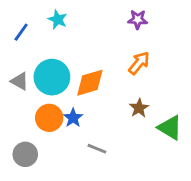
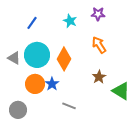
cyan star: (58, 19) -> (70, 21), moved
blue line: (21, 32) -> (32, 23), moved
orange arrow: (139, 63) -> (99, 45), turned -72
orange diamond: (90, 83) -> (64, 59), turned -45

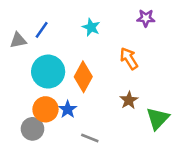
purple star: (98, 14) -> (146, 18), moved
gray triangle: (14, 58) -> (18, 40), moved, turned -40
green triangle: (121, 91) -> (158, 118), turned 42
gray circle: (18, 110) -> (32, 129), moved

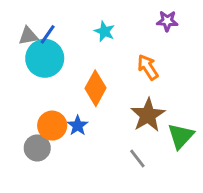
gray triangle: (18, 40) -> (28, 36), moved
cyan circle: (48, 72) -> (45, 58), moved
brown star: (129, 100) -> (148, 115), size x1.6
gray line: (90, 138) -> (137, 158), moved, turned 30

